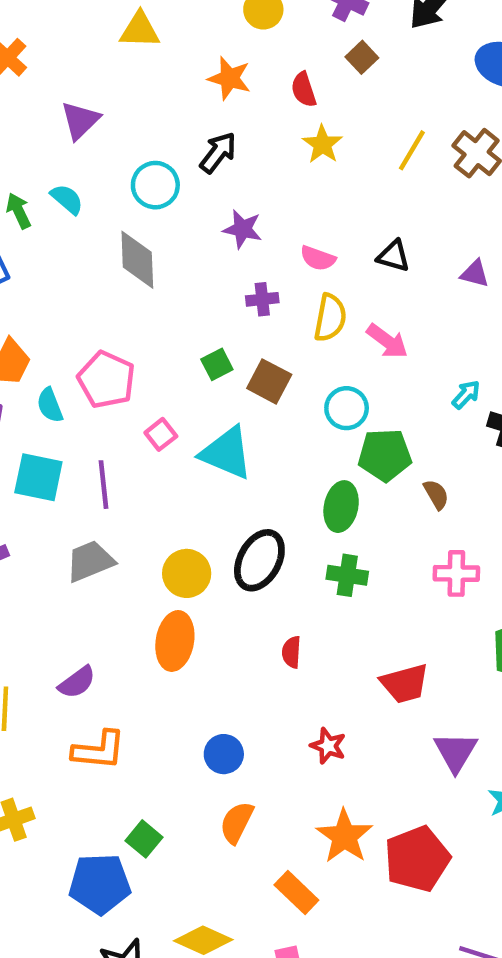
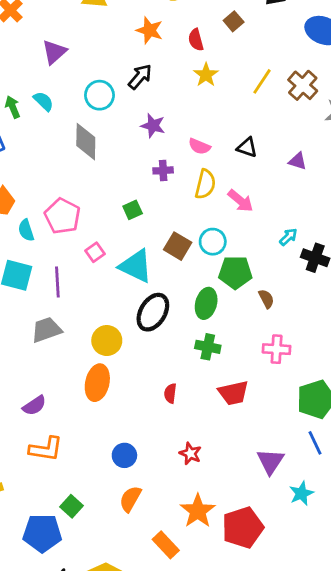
brown square: (269, 381) -> (178, 246), moved
black ellipse: (259, 560) -> (153, 312), moved
red trapezoid: (405, 683) -> (233, 393), moved

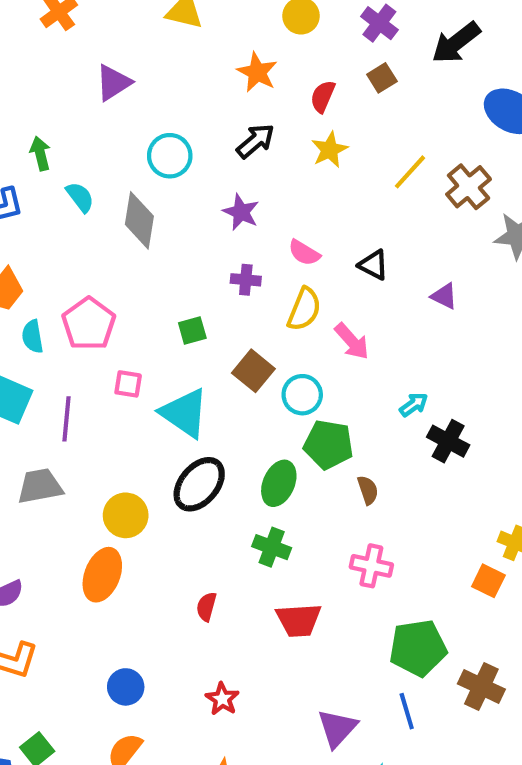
red semicircle: (196, 40) -> (323, 96), turned 30
black arrow: (140, 77) -> (256, 141), moved
cyan semicircle: (43, 101) -> (80, 197), moved
brown square: (178, 246) -> (253, 371), moved
pink square: (95, 252) -> (128, 384), turned 36

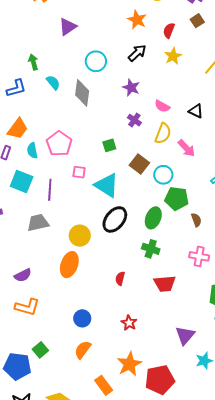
purple cross: (246, 280) -> (134, 120), turned 32

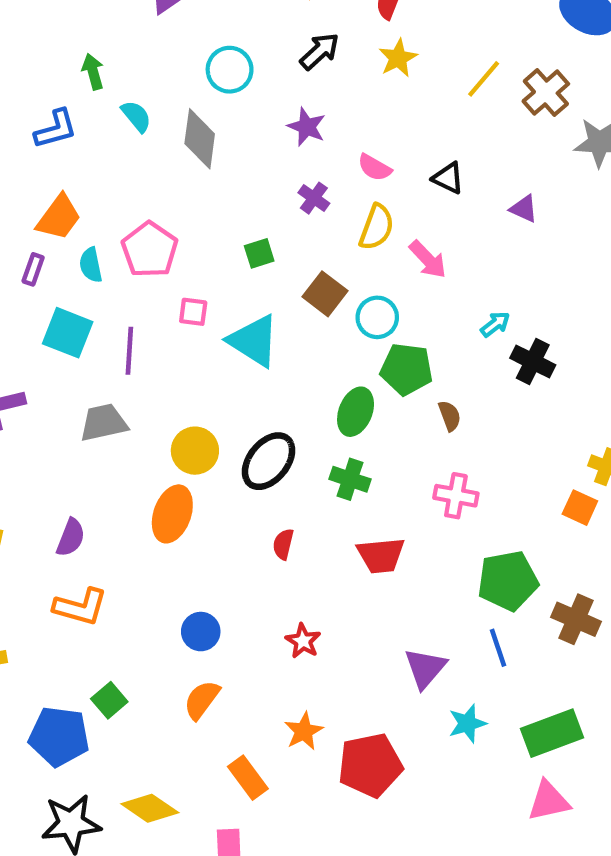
black ellipse: (115, 219) -> (269, 461), moved
purple semicircle: (23, 275) -> (71, 538), turned -42
orange star: (129, 364) -> (304, 731), size x0.7

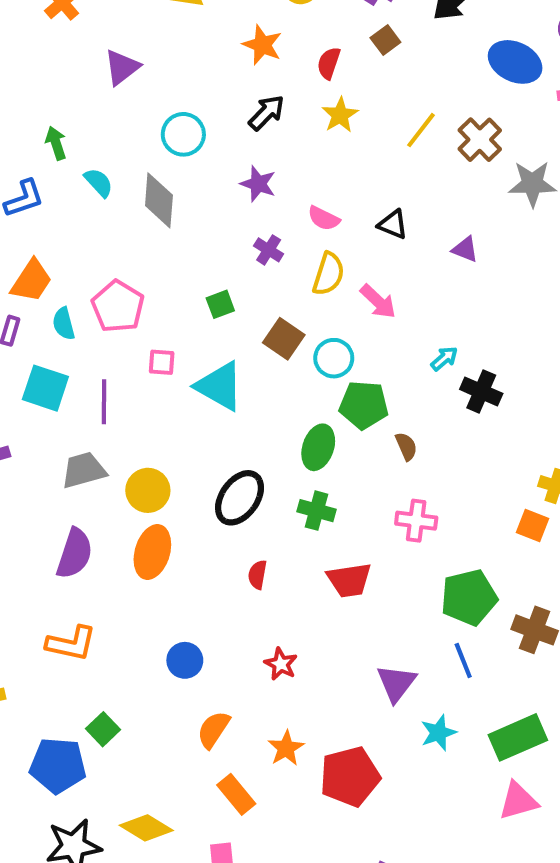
yellow circle: (195, 451) -> (148, 490), moved
purple semicircle: (71, 538) -> (75, 554), moved, size x1.4
orange semicircle: (202, 700) -> (213, 730), moved

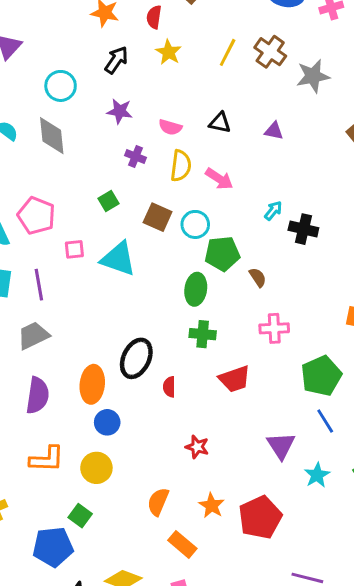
yellow circle: (148, 490) -> (96, 468), moved
black ellipse: (240, 498) -> (136, 358), moved
blue circle: (185, 660) -> (107, 422), moved

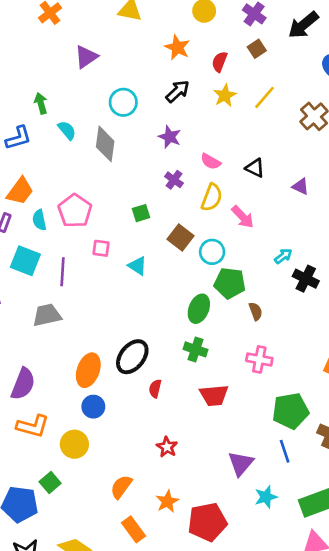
yellow line: (228, 52) -> (264, 97), moved
cyan triangle: (118, 259) -> (137, 266), size x0.6
purple semicircle: (38, 395) -> (23, 384), moved

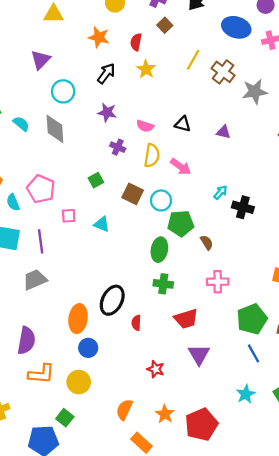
purple triangle: (86, 57) -> (41, 60), moved
yellow line: (264, 97) -> (193, 60), moved
purple triangle: (241, 463) -> (199, 355), moved

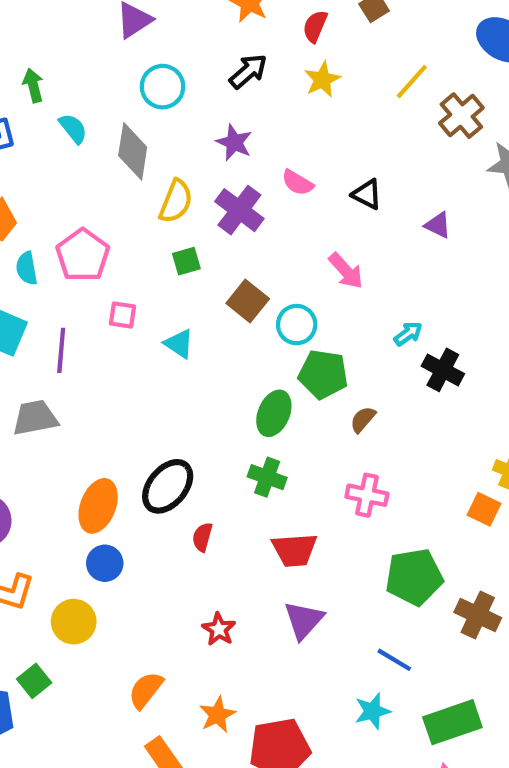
purple cross: (118, 147) -> (239, 210), size x1.6
yellow semicircle: (152, 156) -> (176, 201), moved
brown semicircle: (207, 242) -> (363, 419), turned -120
blue line: (254, 353) -> (394, 660), moved, turned -42

